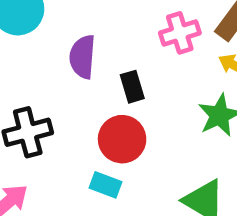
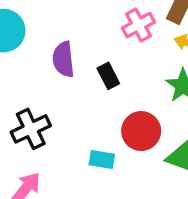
red circle: (122, 139) -> (141, 131), moved

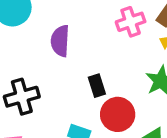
black rectangle: (108, 76) -> (97, 86), moved

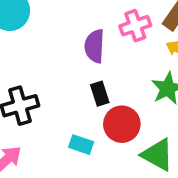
purple semicircle: (60, 41) -> (95, 46), moved

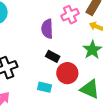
black rectangle: (100, 94) -> (53, 56), turned -40

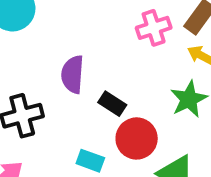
purple semicircle: (47, 29) -> (73, 74), moved

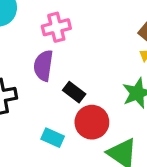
pink cross: (154, 28) -> (56, 27), moved

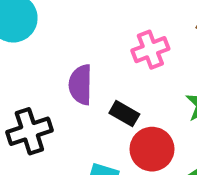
pink cross: (56, 27) -> (150, 50), moved

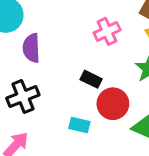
purple semicircle: (81, 85) -> (31, 48), moved

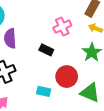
black rectangle: (91, 79) -> (46, 50), moved

